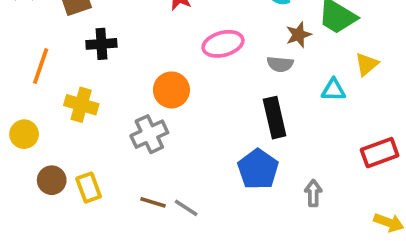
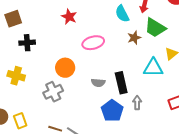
gray semicircle: (280, 64) -> (98, 83), moved
cyan triangle: (334, 90) -> (153, 68), size x1.5
gray arrow: (313, 193) -> (137, 103), moved

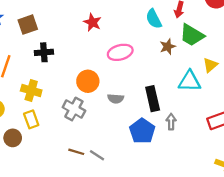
gray semicircle: (98, 83) -> (116, 99), moved
gray cross: (53, 92) -> (74, 109), turned -36
yellow rectangle: (20, 121) -> (31, 119), moved

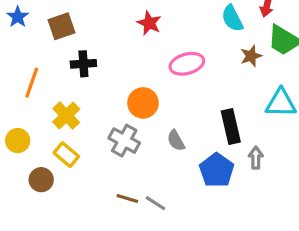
yellow cross: (31, 90) -> (66, 115), turned 30
gray semicircle: (116, 99) -> (176, 141), moved, turned 56
yellow rectangle: (31, 119) -> (66, 155), turned -30

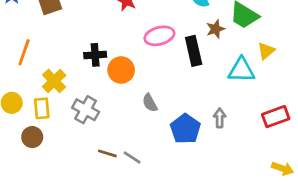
black cross: (83, 64) -> (95, 55), moved
black rectangle: (231, 126) -> (194, 51), moved
gray cross: (124, 141) -> (86, 110), moved
yellow rectangle: (66, 155) -> (42, 108), moved, turned 45

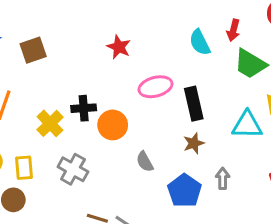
brown star: (215, 29) -> (194, 143), moved
yellow cross: (54, 81) -> (50, 123), moved

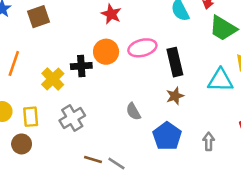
orange circle: (113, 125) -> (106, 52), moved
gray cross: (73, 169) -> (72, 118), turned 30
gray arrow: (223, 178) -> (209, 141), moved

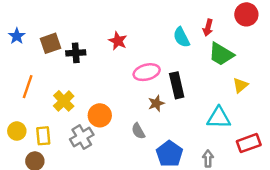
orange circle: (106, 52) -> (100, 115), moved
black cross: (81, 66) -> (76, 53), moved
cyan triangle: (220, 80) -> (219, 118), moved
brown star: (175, 96) -> (156, 103), moved

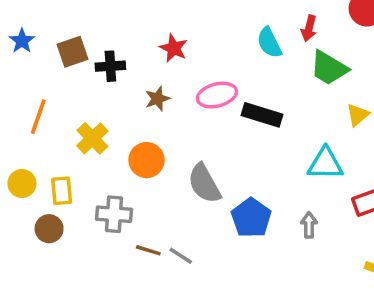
black rectangle: (177, 85) -> (262, 115), turned -60
brown star: (156, 103) -> (157, 99), moved
gray semicircle: (138, 131) -> (204, 184), size x1.6
gray cross: (82, 137) -> (114, 214), moved, turned 35

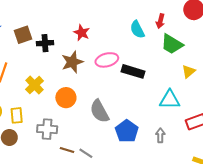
brown star: (157, 99) -> (72, 62), size x1.5

